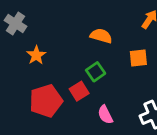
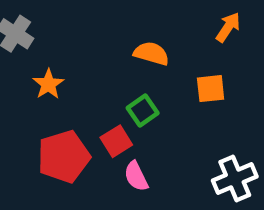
pink semicircle: (105, 115) -> (136, 176), moved

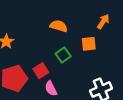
orange arrow: (228, 27) -> (103, 22), moved
green square: (143, 110) -> (63, 55), moved

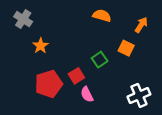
orange semicircle: (59, 26) -> (102, 16), moved
orange square: (89, 44) -> (126, 48), turned 32

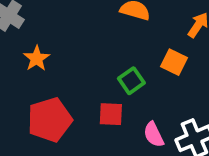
red square: (76, 76) -> (111, 114), moved, turned 35
pink semicircle: (87, 94) -> (154, 135), moved

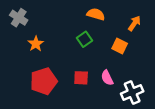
green square: (131, 81) -> (84, 39), moved
pink semicircle: (154, 135) -> (107, 78), moved

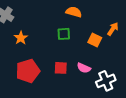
orange arrow: (134, 23) -> (113, 29), moved
green square: (84, 39) -> (64, 34), turned 32
pink semicircle: (107, 78) -> (84, 68), turned -40

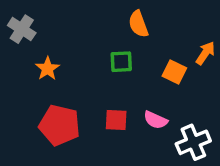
orange semicircle: (74, 12) -> (138, 24), turned -126
red pentagon: (28, 71) -> (59, 125), turned 30

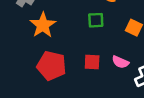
orange star: (47, 69) -> (43, 25), size x1.5

